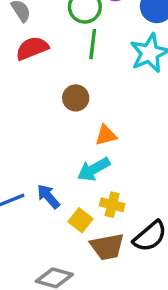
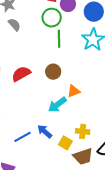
red semicircle: (32, 48) -> (21, 74), moved
cyan arrow: (94, 169) -> (57, 105), moved

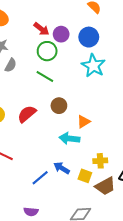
gray semicircle: (14, 25) -> (11, 65), turned 80
green line: (59, 39) -> (45, 77), moved, turned -48
cyan arrow: (57, 105) -> (69, 139), turned 54

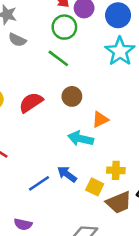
gray semicircle: (11, 65) -> (17, 40), turned 80

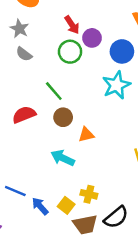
green line: (58, 58) -> (54, 91), moved
orange triangle: (100, 119) -> (86, 135), moved
blue arrow: (67, 174) -> (40, 206), moved
blue line: (39, 183) -> (15, 191), turned 45

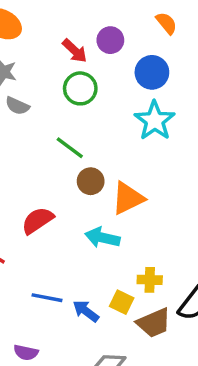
purple circle: (92, 38) -> (110, 40), moved
red semicircle: (24, 115) -> (37, 220), moved
orange triangle: (86, 135) -> (128, 198), size x1.5

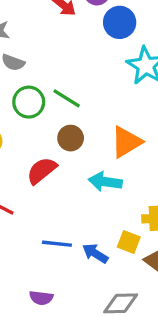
blue circle: (152, 72) -> (120, 22), moved
green circle: (80, 88) -> (29, 102), moved
brown circle: (91, 181) -> (71, 138), moved

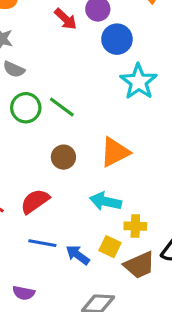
brown circle: (71, 138) -> (63, 157), moved
red semicircle: (42, 171) -> (35, 201), moved
cyan arrow: (105, 182) -> (106, 201), moved

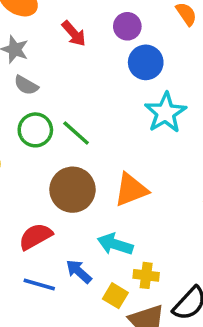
red arrow: (66, 19) -> (74, 33), moved
brown circle: (63, 157) -> (72, 190), size x1.6
blue arrow: (78, 255) -> (79, 272), moved

